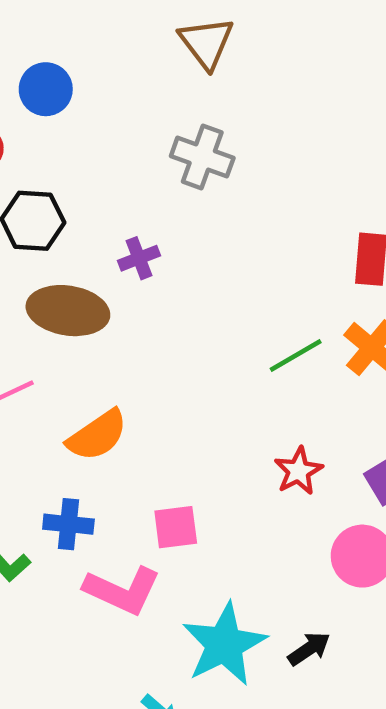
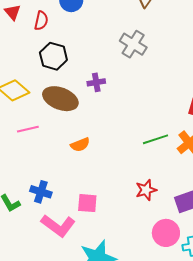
orange semicircle: (97, 435) -> (80, 145), moved, size x0.7

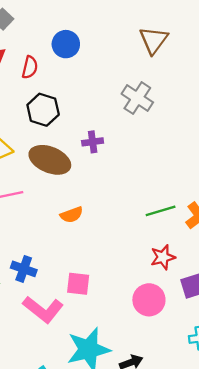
red star: (146, 190) -> (163, 257), moved
pink circle: (166, 233) -> (149, 300), moved

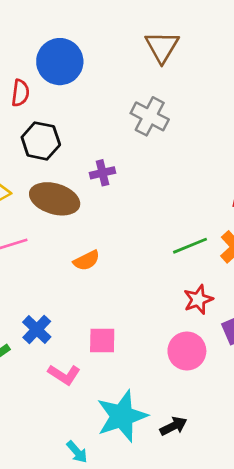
blue circle: (66, 44) -> (60, 62), size x1.4
blue cross: (24, 269) -> (37, 329), turned 30
pink L-shape: (43, 309) -> (64, 375), size x0.7

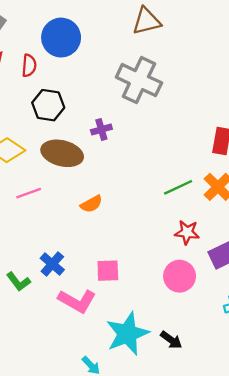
brown triangle: (162, 47) -> (146, 21), turned 48
gray cross: (150, 116) -> (139, 80), size x1.4
red star: (198, 299) -> (187, 232), turned 30
pink L-shape: (64, 375) -> (77, 301), size x1.4
black arrow: (173, 426) -> (171, 340), turned 65

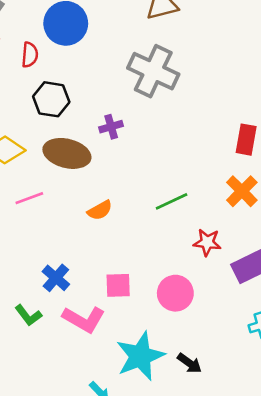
green line: (178, 187) -> (172, 201), moved
pink circle: (180, 276) -> (175, 293), moved
green L-shape: (18, 282) -> (28, 315), moved

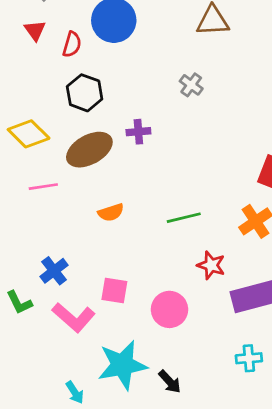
gray cross: (153, 71) -> (191, 85), size x0.5
brown ellipse: (67, 153) -> (89, 150), turned -54

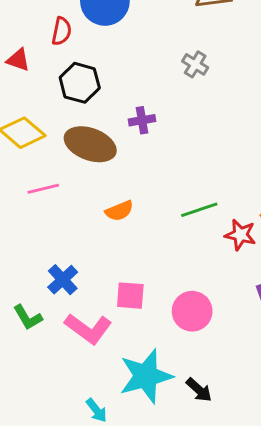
red triangle: (35, 30) -> (18, 60), moved, turned -30
brown ellipse: (89, 150) -> (90, 144), turned 54
red star: (211, 265) -> (240, 235), moved

